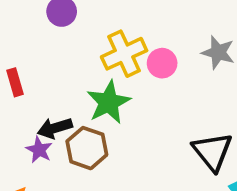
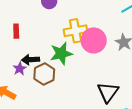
pink circle: (162, 63) -> (94, 40), size x1.6

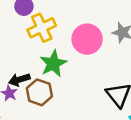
yellow cross: (75, 31) -> (42, 28), moved

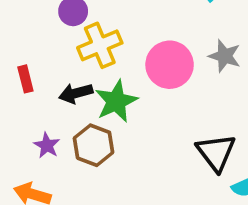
black arrow: (19, 80) -> (76, 93), moved

